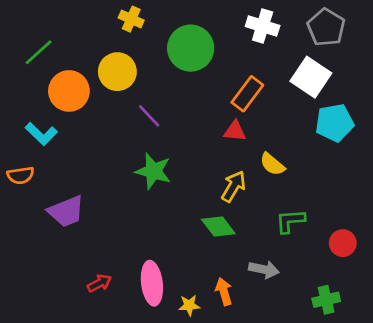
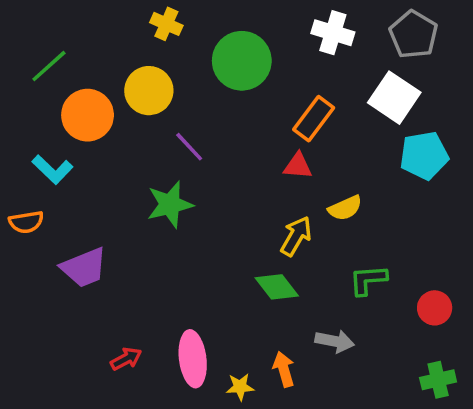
yellow semicircle: (272, 164) -> (345, 208), turned -64
green star: (153, 171) -> (170, 204), moved, turned -30
green cross: (326, 300) -> (438, 380), moved

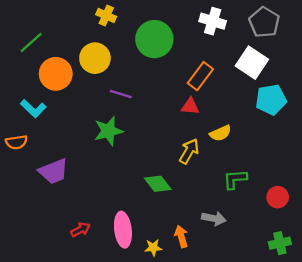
purple line: (189, 147) -> (121, 94), turned -30
green diamond: (277, 287) -> (158, 184), moved

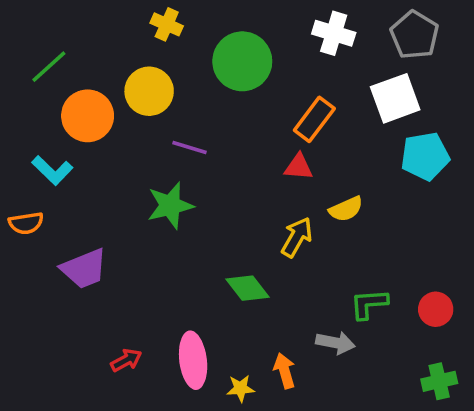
white square: (252, 63) -> (395, 98), turned 36
green L-shape: (235, 179) -> (369, 304), moved

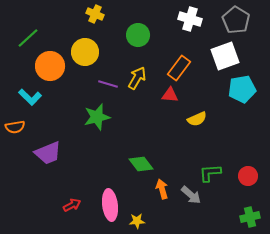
green circle: (242, 61) -> (138, 35), size x0.7
yellow arrow: (297, 237) -> (137, 78), moved
gray arrow: (335, 343) -> (191, 195), turned 30
orange arrow: (284, 371) -> (162, 189), moved

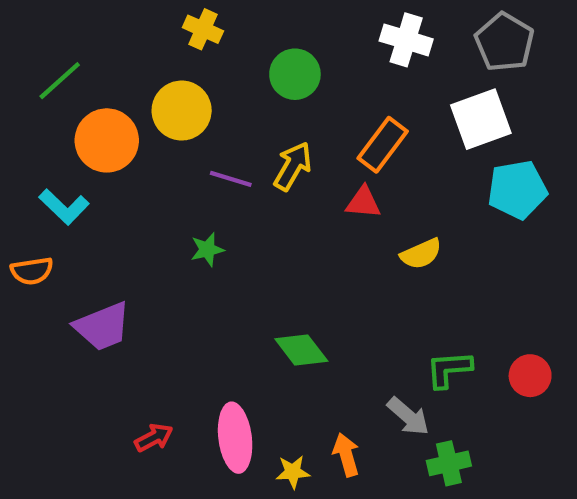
green star: (97, 117) -> (207, 250), size x0.6
orange arrow: (162, 189) -> (346, 455), moved
green cross: (250, 217) -> (449, 463), moved

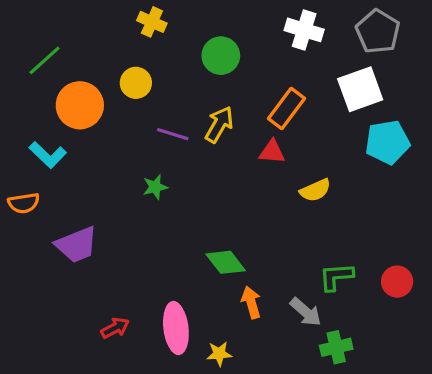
yellow circle: (182, 111) -> (136, 83), size x0.7
orange arrow: (346, 455) -> (251, 302), moved

